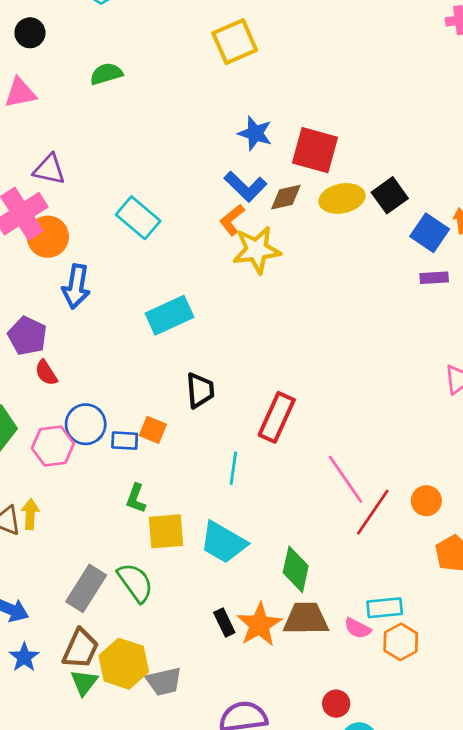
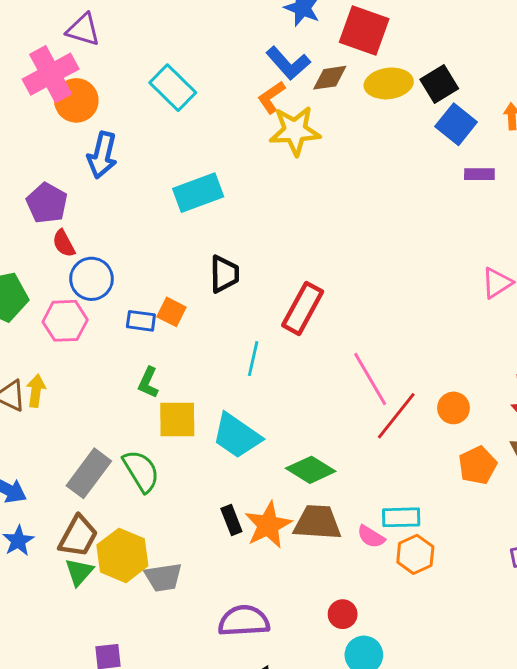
blue square: (430, 233) -> (456, 124), moved
blue circle: (86, 424) -> (92, 279), moved
green diamond: (296, 569) -> (311, 470), turned -75

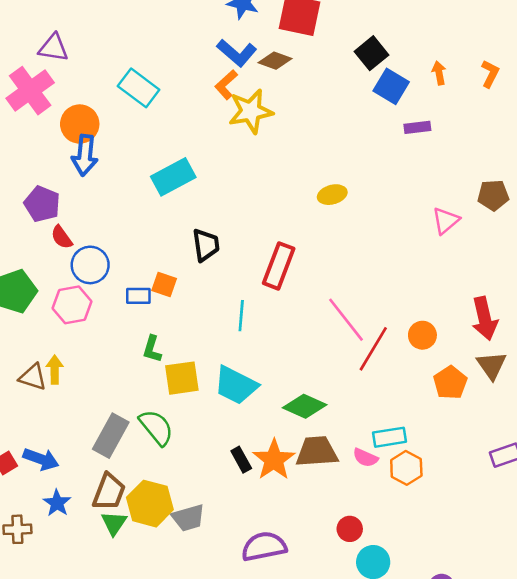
brown diamond: (330, 78) -> (275, 61), turned 36
yellow ellipse: (389, 83) -> (332, 195), moved, size x0.7
orange circle: (76, 100) -> (80, 124), moved

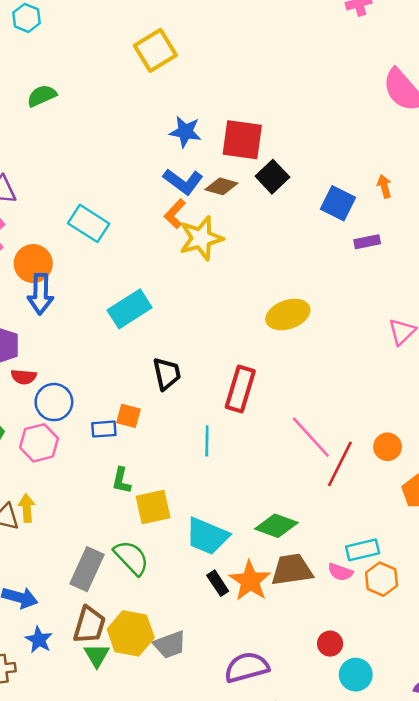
black square: (372, 53) -> (272, 177), moved
yellow ellipse: (332, 195) -> (288, 315), size x1.5
red semicircle: (62, 237) -> (24, 377), turned -45
cyan trapezoid: (236, 385) -> (207, 536), moved

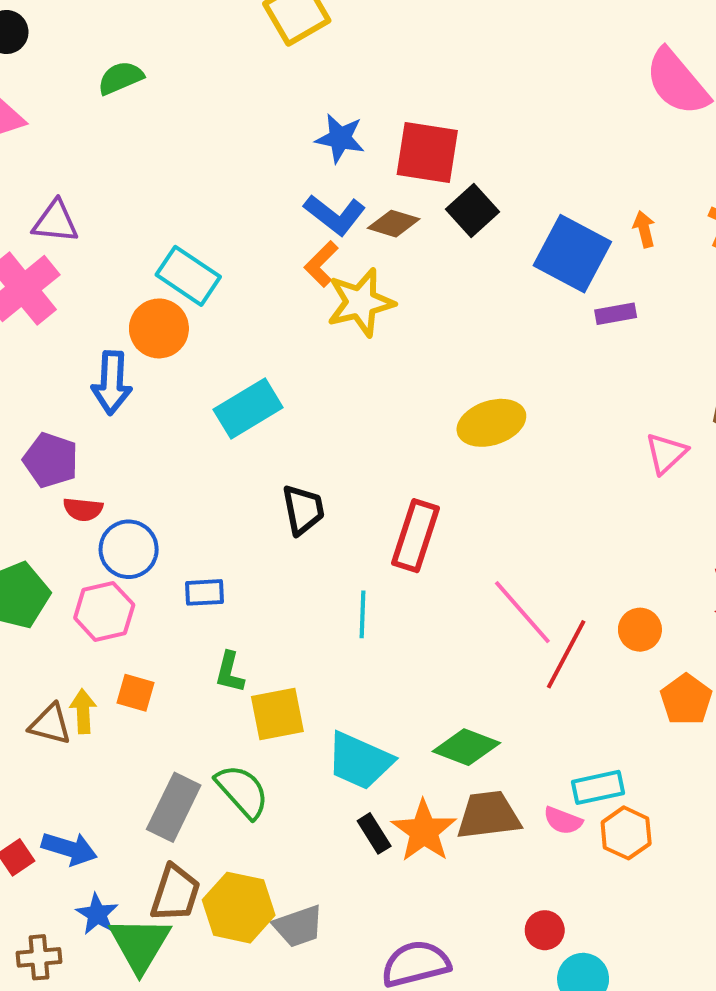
blue square: (338, 203) -> (572, 254), size x1.4
orange circle: (33, 264) -> (159, 328), moved
orange square: (128, 416) -> (135, 693), moved
green triangle: (97, 655) -> (140, 944), moved, size x1.6

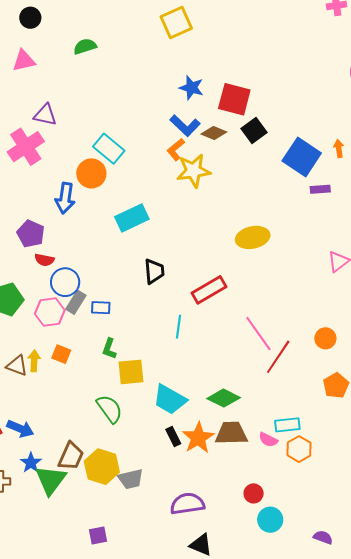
red rectangle: (415, 536) -> (209, 290), turned 36
orange circle: (640, 630) -> (325, 338), moved
gray rectangle: (174, 807) -> (76, 302), moved, size x0.7

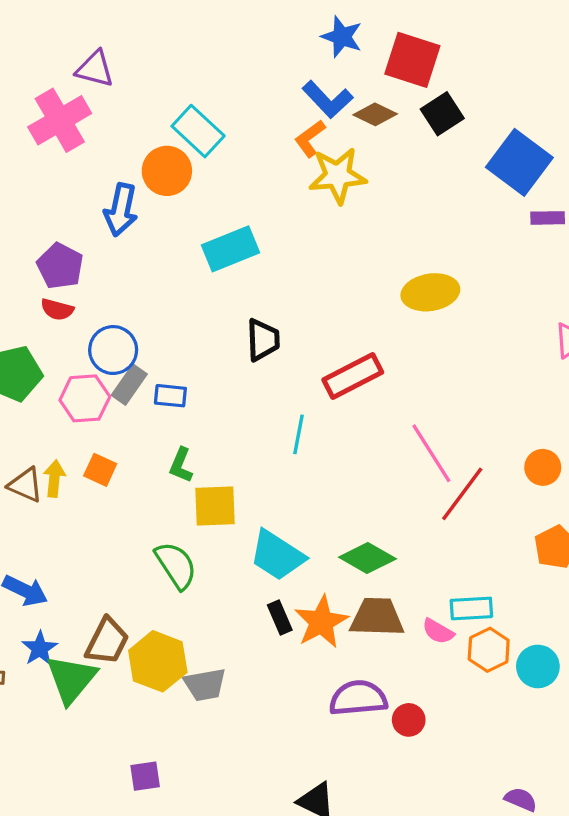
red semicircle: (44, 260) -> (57, 309), moved
purple semicircle: (187, 504) -> (358, 698), moved
cyan circle: (270, 520) -> (538, 666), moved

